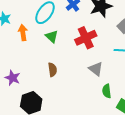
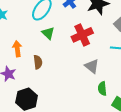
orange arrow: (23, 33) -> (17, 49), moved
brown semicircle: (52, 70) -> (38, 62), moved

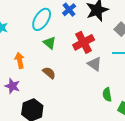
brown semicircle: (38, 62) -> (49, 73), moved, turned -40
gray triangle: (92, 66) -> (95, 64), moved

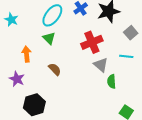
green triangle: (49, 43) -> (49, 38), moved
green semicircle: (107, 95) -> (112, 81), moved

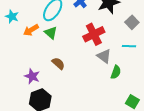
orange arrow: (27, 54) -> (31, 30), moved, turned -112
purple star: (17, 79) -> (32, 76), moved
green semicircle: (112, 81) -> (116, 72), turned -152

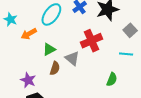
green triangle: (51, 33) -> (49, 49), moved, turned 48
gray triangle: (104, 56) -> (72, 58), moved
brown semicircle: (58, 63) -> (55, 68), turned 64

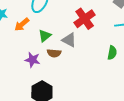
brown semicircle: (55, 68) -> (54, 53), turned 88
purple star: (28, 80) -> (32, 60), moved

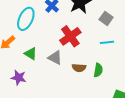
green triangle: (45, 36) -> (31, 54), turned -48
brown semicircle: (54, 53) -> (79, 68), moved

